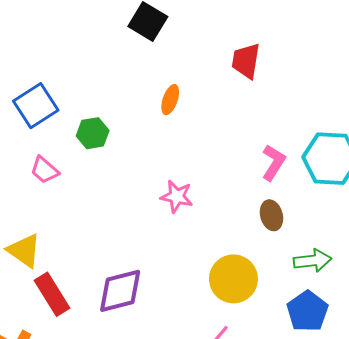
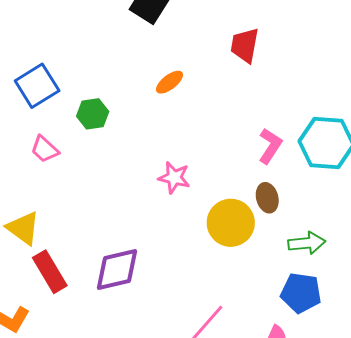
orange ellipse: (170, 100) -> (170, 82), turned 32
yellow circle: (233, 279) -> (231, 223), moved
blue pentagon: (307, 311) -> (301, 293), turned -30

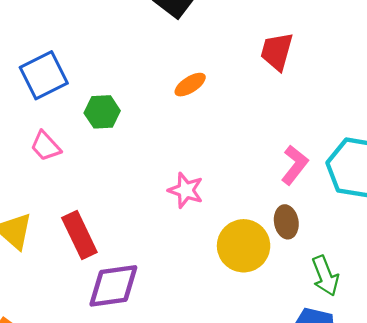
green arrow: (307, 243) -> (325, 276), turned 69
red rectangle: (50, 272) -> (79, 235), moved

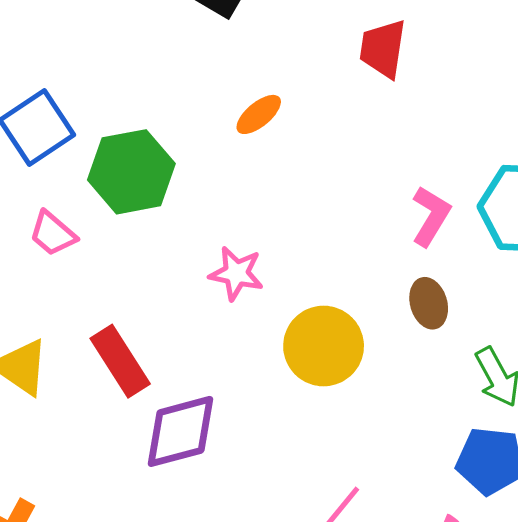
green hexagon: (102, 112) -> (131, 172), size x1.6
pink star: (186, 190) -> (236, 273), moved
yellow circle: (244, 246) -> (324, 346), moved

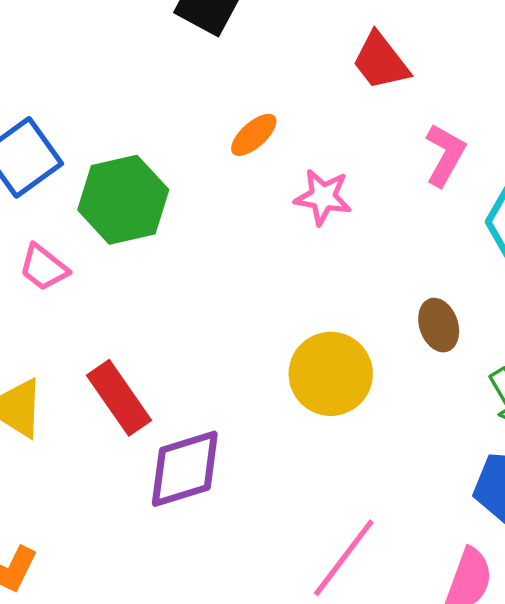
red trapezoid: (383, 49) -> (381, 61), turned -44
pink L-shape: (431, 216) -> (445, 155), moved
pink star: (236, 273) -> (323, 197), moved

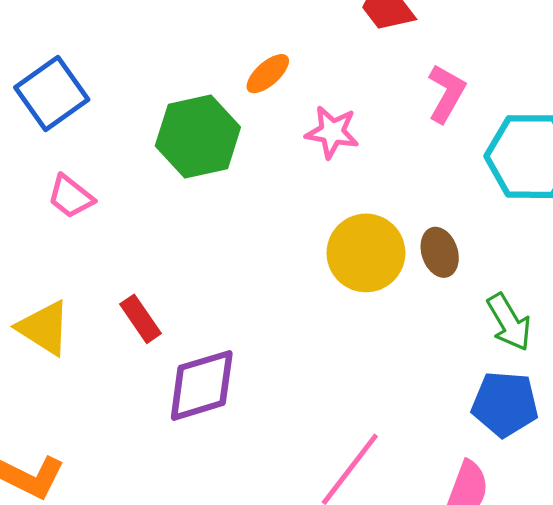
green hexagon: (123, 200) -> (198, 136), moved
yellow circle: (331, 374) -> (366, 253), moved
red rectangle: (119, 398) -> (141, 319), size x0.7

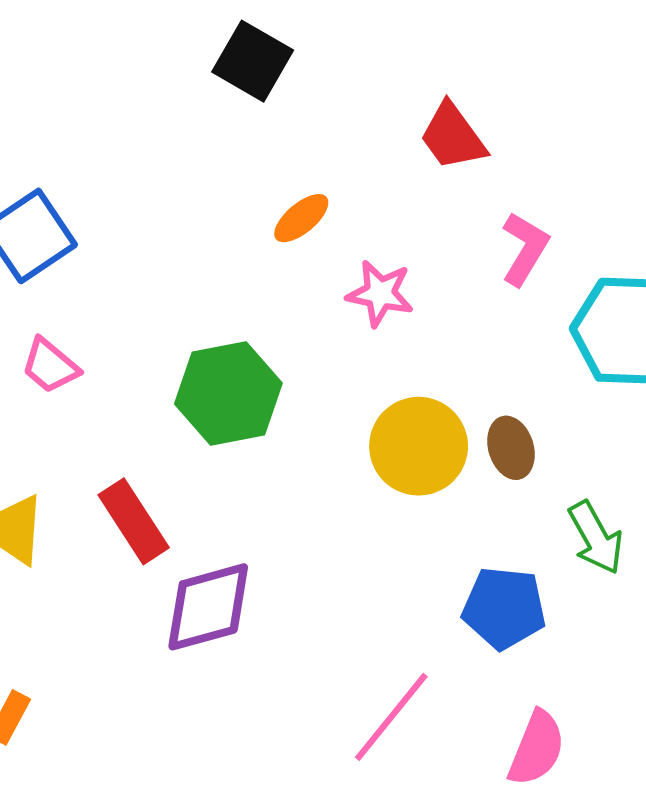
green hexagon: (198, 136) -> (228, 394), moved
red rectangle: (141, 319) -> (134, 521), size x1.4
blue pentagon: (505, 404) -> (504, 608), moved

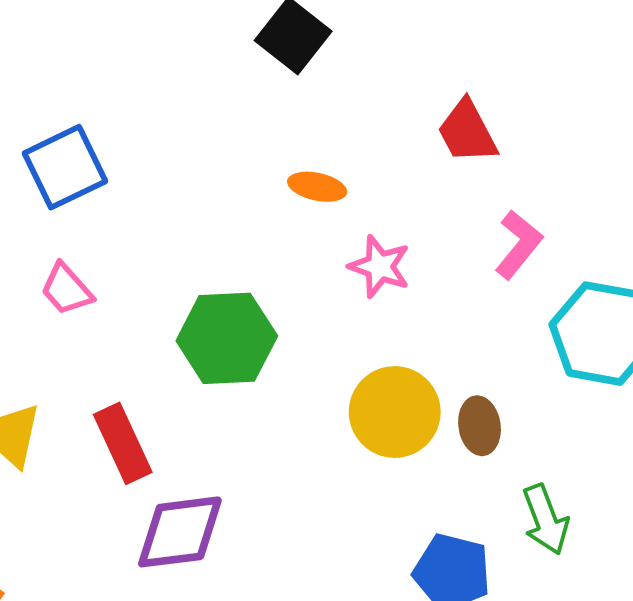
orange ellipse: (301, 218) -> (317, 187), turned 44

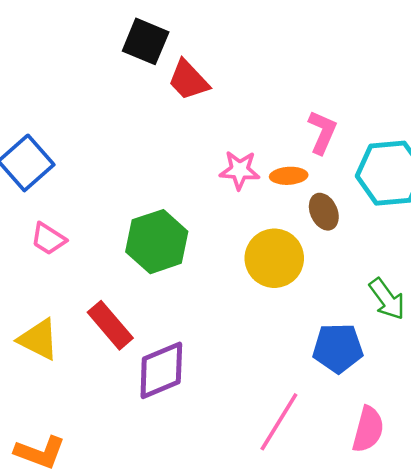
red trapezoid: (467, 132) -> (188, 80), moved
orange ellipse: (317, 187) -> (289, 176), moved
brown ellipse: (480, 426) -> (324, 212), moved

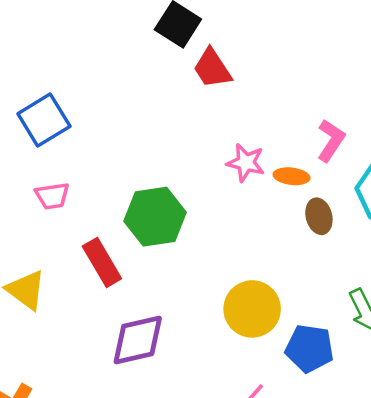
pink trapezoid: (48, 239) -> (52, 196), turned -51
yellow circle: (274, 258) -> (252, 309), moved
red rectangle: (110, 325) -> (102, 262), moved

